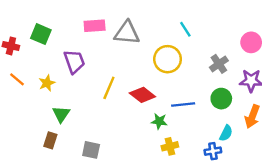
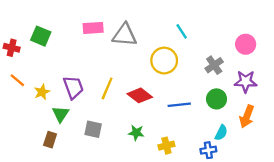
purple trapezoid: (74, 62) -> (73, 87), moved
yellow star: (47, 83) -> (42, 92), moved
green star: (159, 121) -> (136, 133), moved
gray square: (91, 150) -> (93, 129), moved

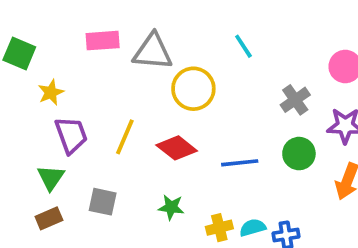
yellow circle: (164, 61) -> (193, 89), moved
yellow star: (42, 92) -> (51, 92), moved
cyan semicircle: (221, 133) -> (253, 228), moved, turned -133
brown rectangle: (50, 140) -> (49, 218), moved, turned 49

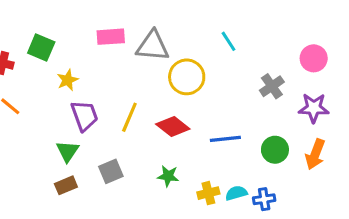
green circle: (299, 154) -> (275, 150), moved
gray square: (103, 202) -> (111, 171), turned -35

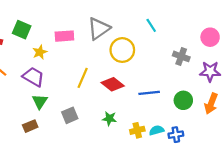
pink rectangle: (111, 37) -> (64, 36), moved
gray triangle: (153, 46) -> (99, 29), turned -40
gray cross: (272, 86) -> (181, 56), turned -35
purple trapezoid: (85, 116) -> (33, 77), moved, turned -40
brown rectangle: (66, 185) -> (30, 126), moved

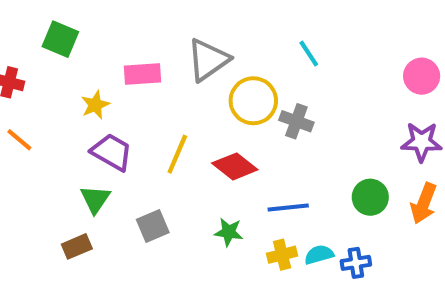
green square: (22, 30) -> (60, 39), moved
gray cross: (181, 56) -> (296, 121), moved
purple trapezoid: (33, 77) -> (112, 152), moved
blue line: (149, 93) -> (288, 207), moved

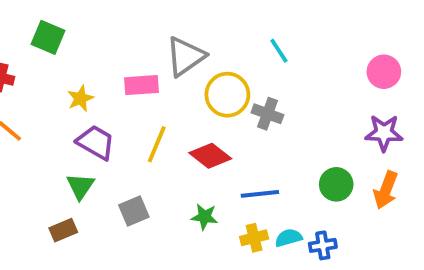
pink rectangle: (142, 74) -> (142, 85), moved

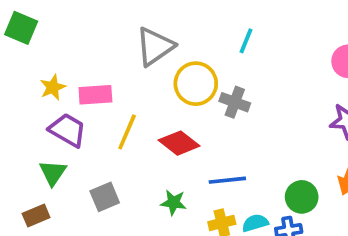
cyan line: (279, 51) -> (246, 41), turned 55
pink rectangle: (142, 85) -> (95, 95), moved
green circle: (336, 184) -> (302, 197), moved

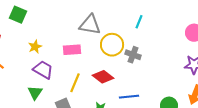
gray triangle: (155, 46) -> (90, 25), turned 45
pink rectangle: (95, 95) -> (72, 50), moved
yellow line: (127, 132) -> (75, 83), moved

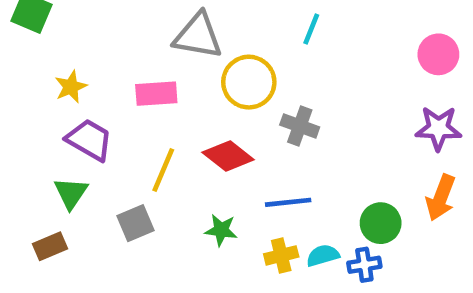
gray cross: (133, 55) -> (300, 126), moved

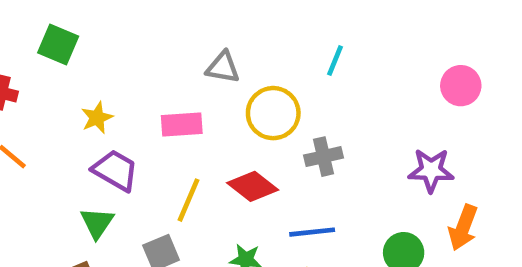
gray triangle: (198, 36) -> (223, 67), size x0.7
gray cross: (300, 126) -> (324, 157), turned -33
purple star: (438, 128) -> (431, 170), moved

